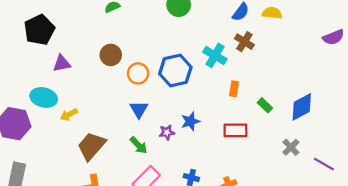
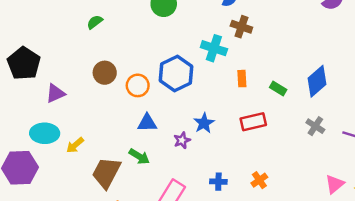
blue triangle: (139, 109) -> (147, 123), turned -48
green arrow: (139, 145) -> (139, 156), moved

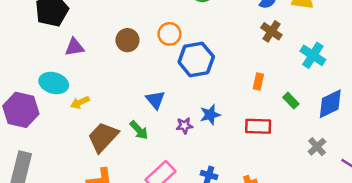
cyan cross: (214, 48) -> (313, 55), moved
orange circle: (138, 85) -> (169, 34), moved
blue triangle: (147, 123) -> (155, 100), turned 36

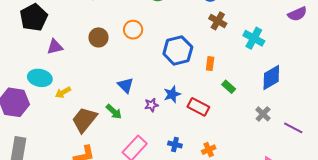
blue hexagon: (196, 59) -> (178, 50), moved
green rectangle: (291, 101) -> (229, 87), moved
red rectangle: (258, 126) -> (198, 107), moved, turned 30

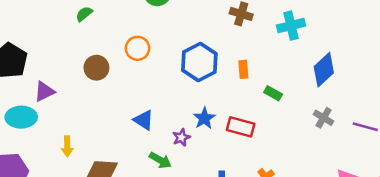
cyan cross: (254, 38) -> (291, 26), turned -30
cyan ellipse: (40, 78) -> (21, 117), moved
yellow arrow: (63, 92) -> (67, 146), turned -49
green arrow: (114, 112) -> (160, 160), moved

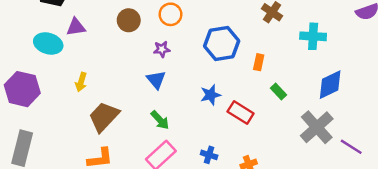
gray cross: (324, 118) -> (317, 127), size x1.8
purple star: (181, 137) -> (162, 49), moved

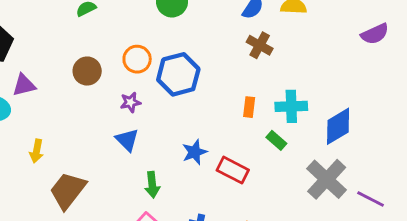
cyan cross: (313, 36) -> (291, 106), moved
blue hexagon: (222, 43) -> (178, 74), moved
green arrow: (160, 120) -> (152, 185), moved, turned 42

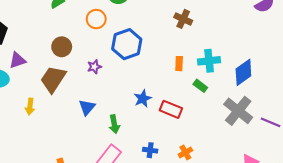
orange circle: (137, 59) -> (96, 19), moved
blue triangle: (127, 140) -> (87, 107), moved, turned 30
brown trapezoid: (68, 190) -> (53, 79), moved

